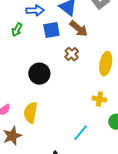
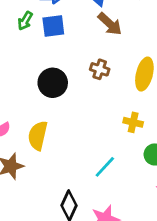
blue square: (51, 30) -> (53, 26), moved
brown cross: (72, 54) -> (100, 69), moved, turned -32

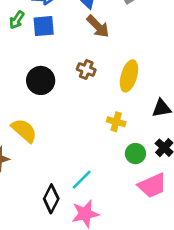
yellow semicircle: (38, 136) -> (24, 131), turned 116
cyan line: (105, 167) -> (82, 180), moved

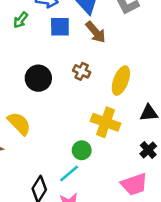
blue square: (44, 26) -> (60, 27), moved
yellow cross: (116, 122) -> (105, 122), size x1.6
green circle: (135, 154) -> (82, 150), moved

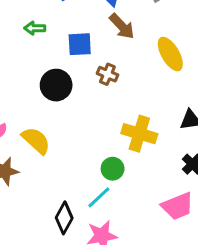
green arrow: (21, 20) -> (35, 28), moved, turned 56
blue square: (60, 27) -> (80, 44), moved
yellow ellipse: (121, 81) -> (170, 54), moved, turned -48

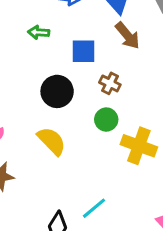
yellow semicircle: (36, 141) -> (52, 141), moved
green circle: (113, 169) -> (106, 120), moved

